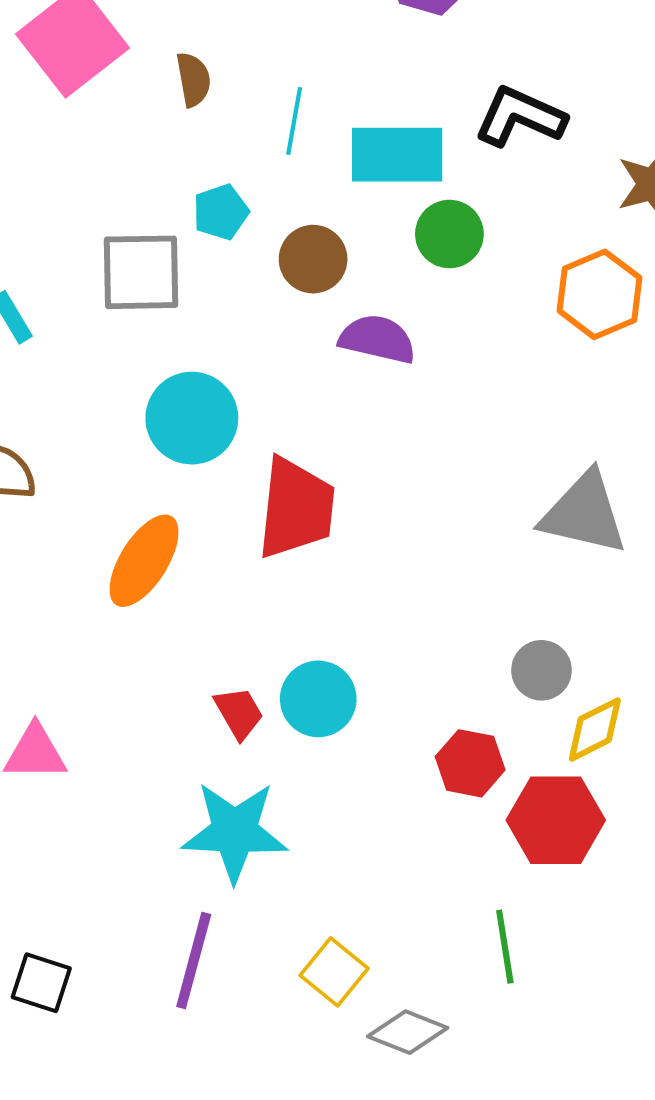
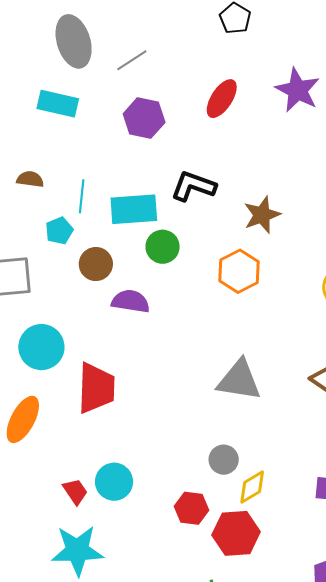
brown semicircle: (193, 79) -> (30, 179), turned -68
cyan pentagon: (221, 212) -> (59, 231), moved

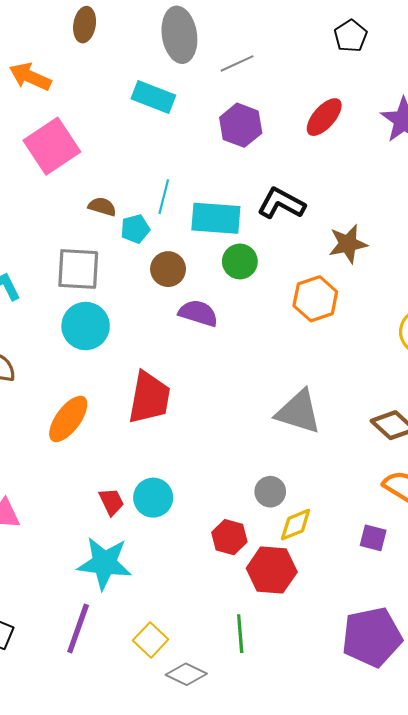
brown semicircle: (30, 179) -> (102, 207), moved
cyan circle: (41, 347) -> (86, 326), moved

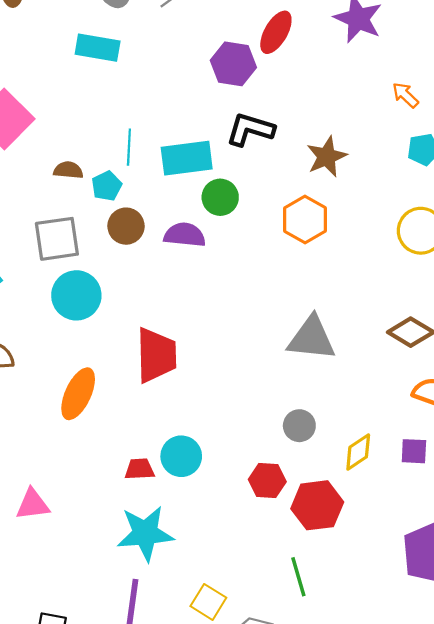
purple hexagon: (241, 125) -> (233, 64), moved
brown circle: (168, 269) -> (126, 226), moved
purple semicircle: (198, 313) -> (185, 235), moved
red trapezoid: (111, 502) -> (139, 469), turned -56
yellow diamond: (296, 525) -> (358, 452), moved

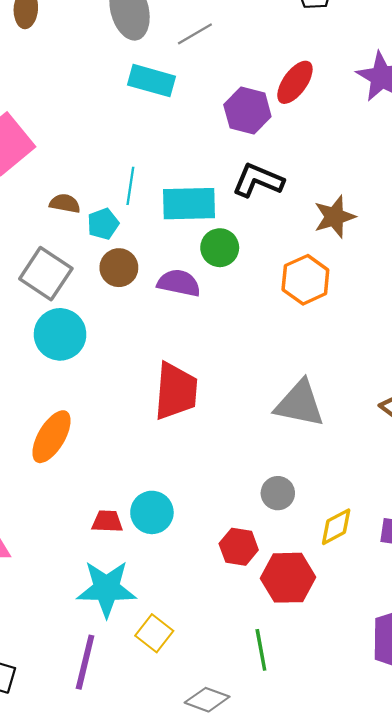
cyan rectangle: (98, 48) -> (151, 81), moved
gray square: (57, 239) -> (46, 274), turned 36
red trapezoid: (156, 355) -> (176, 391), moved
yellow square: (208, 602) -> (154, 633), moved

